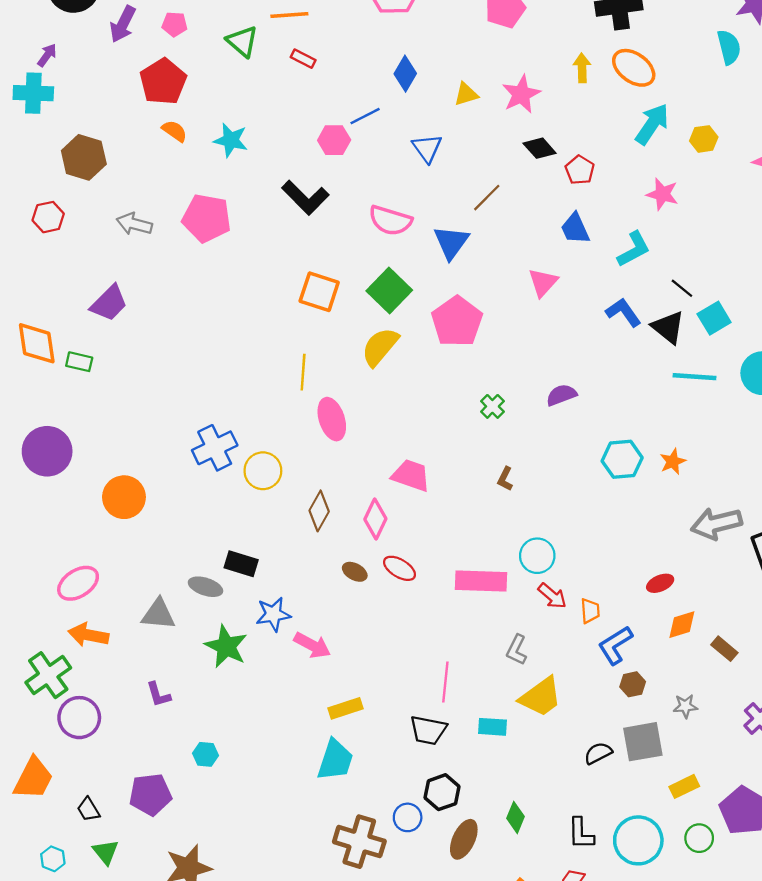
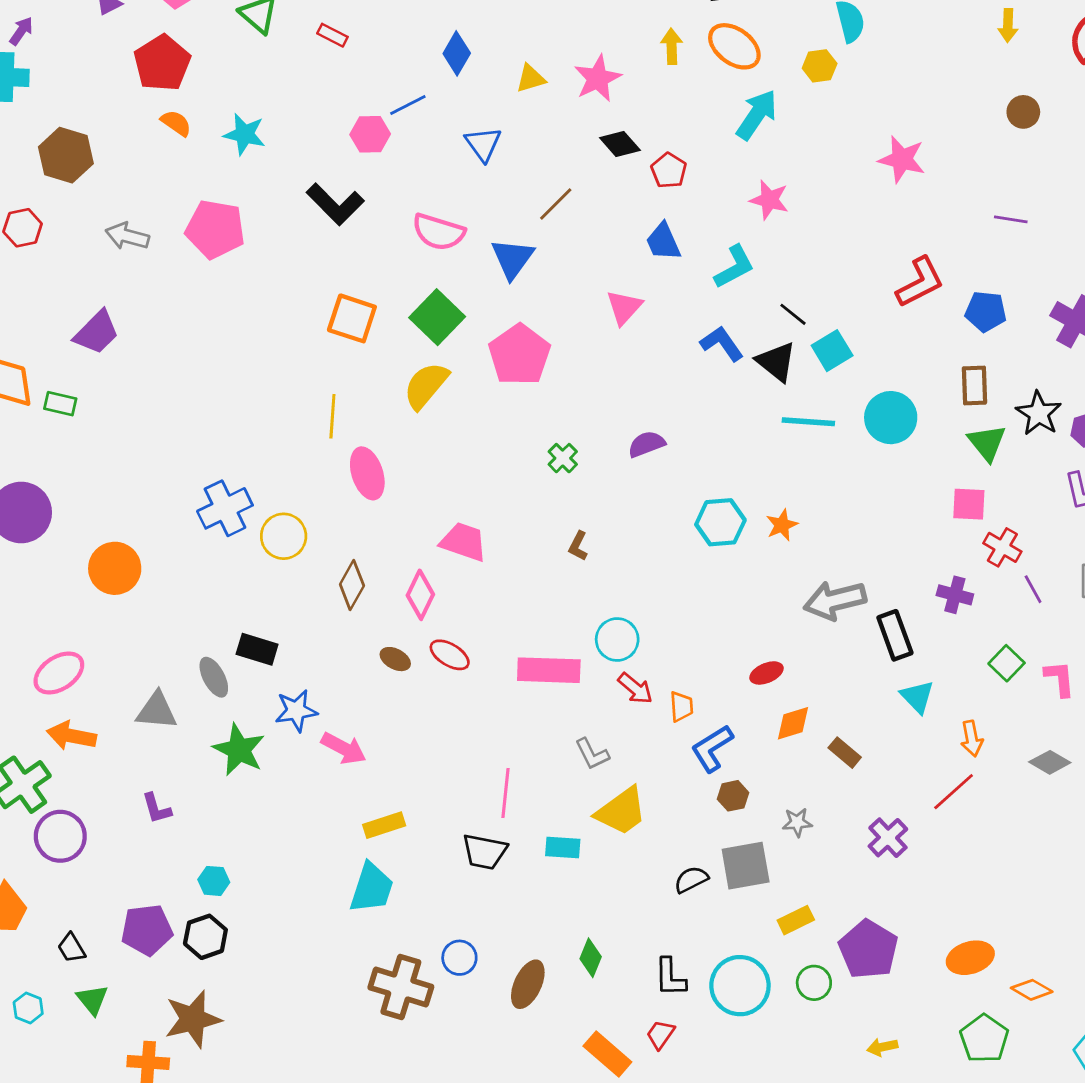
yellow hexagon: (704, 139) -> (820, 66), moved
gray ellipse: (205, 587) -> (214, 677), turned 44
gray L-shape: (517, 650) -> (592, 754), turned -52
black hexagon: (442, 792) -> (205, 937), moved

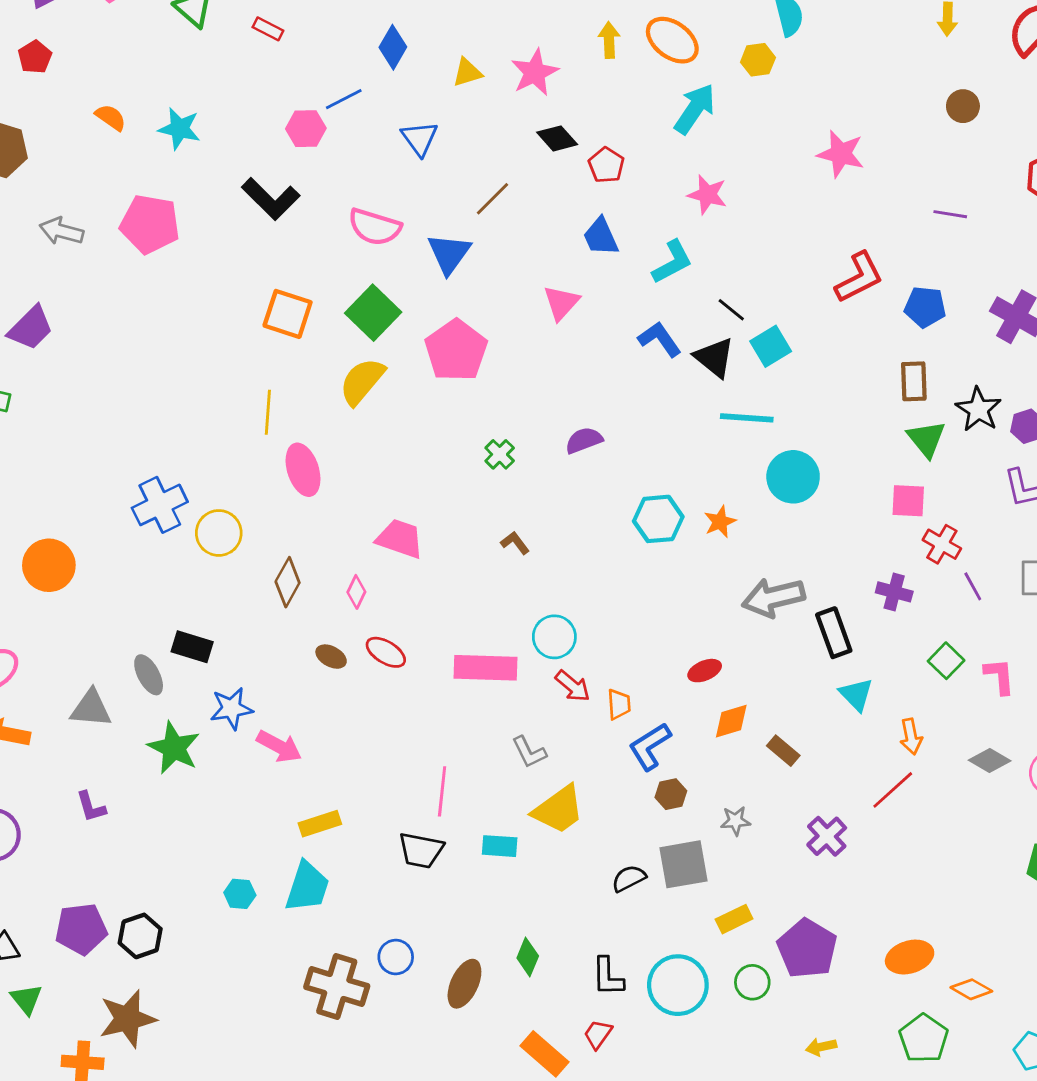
red pentagon: (162, 63) -> (35, 57), moved, size x0.6
cyan circle: (891, 418) -> (793, 477), moved
brown L-shape: (578, 546) -> (515, 543), turned 116
pink diamond: (420, 595) -> (356, 592), size x0.7
cyan hexagon: (214, 881) -> (240, 894), moved

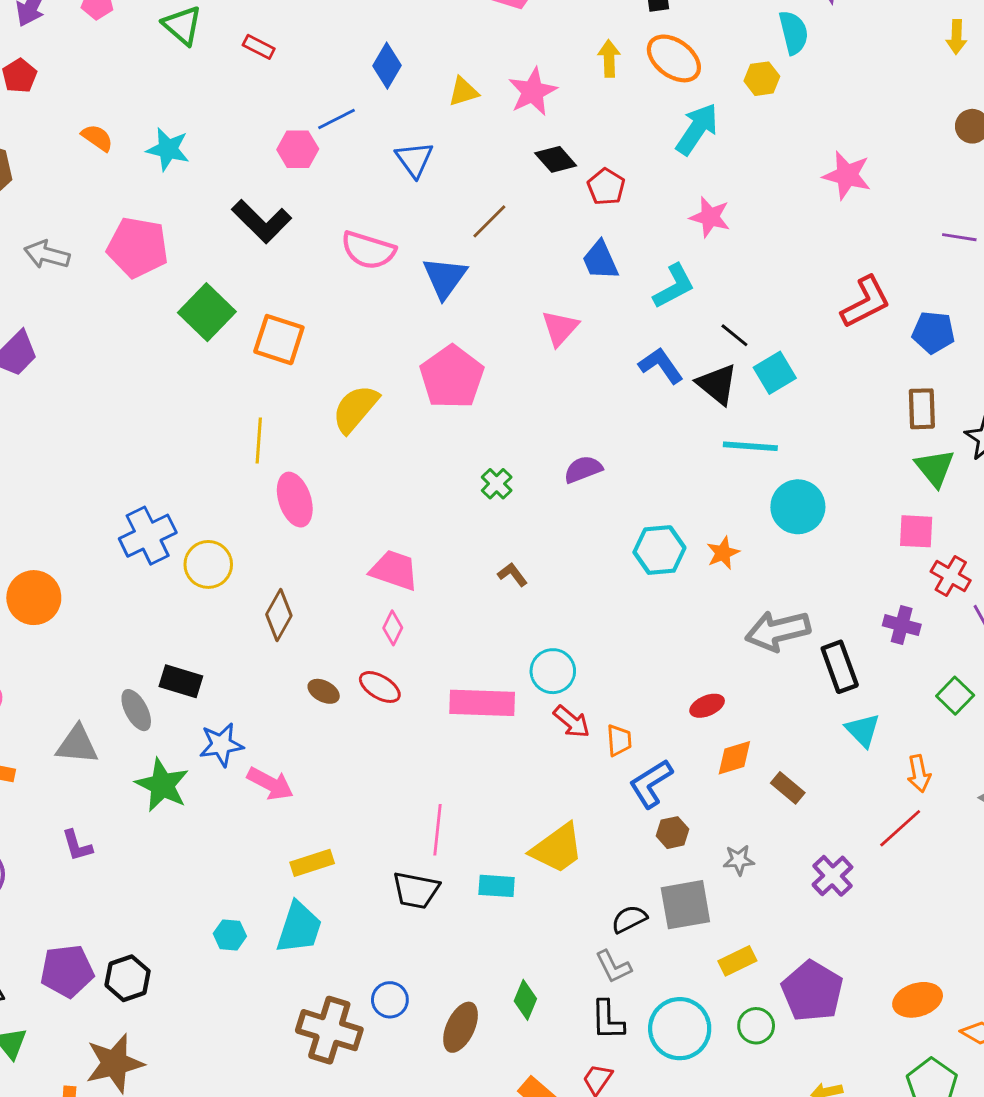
green square: (373, 313) -> (207, 312), moved
pink diamond: (356, 592) -> (393, 628), moved
gray L-shape: (529, 752) -> (613, 967), moved

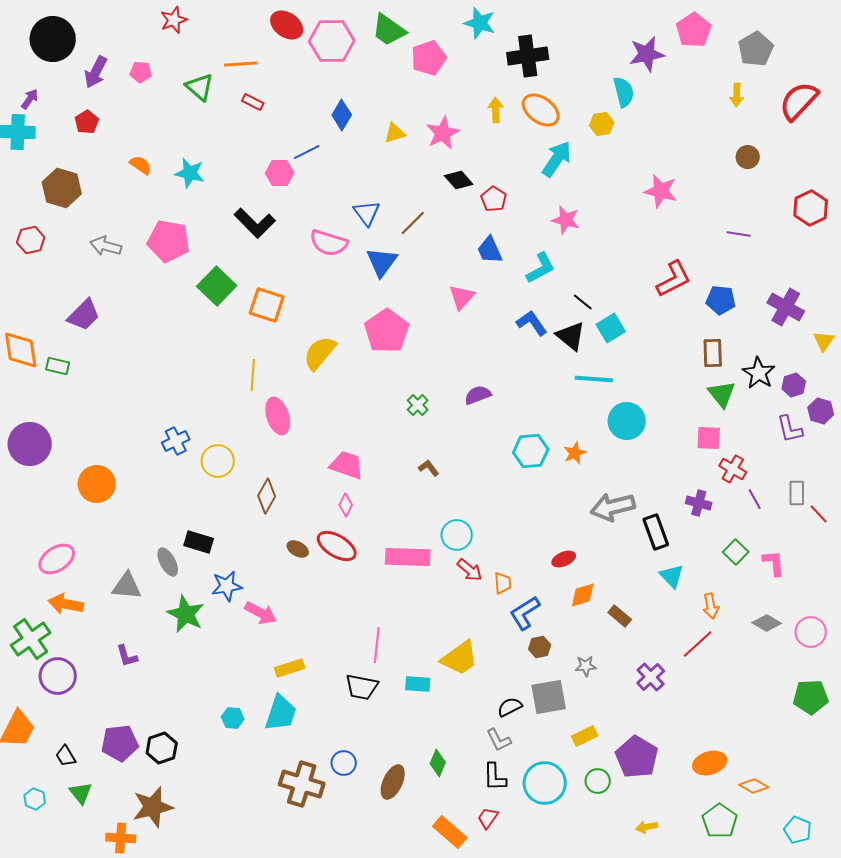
blue triangle: (414, 159) -> (367, 213), moved
blue cross: (148, 536) -> (176, 441), size x0.7
red ellipse: (380, 687) -> (337, 546), size x1.4

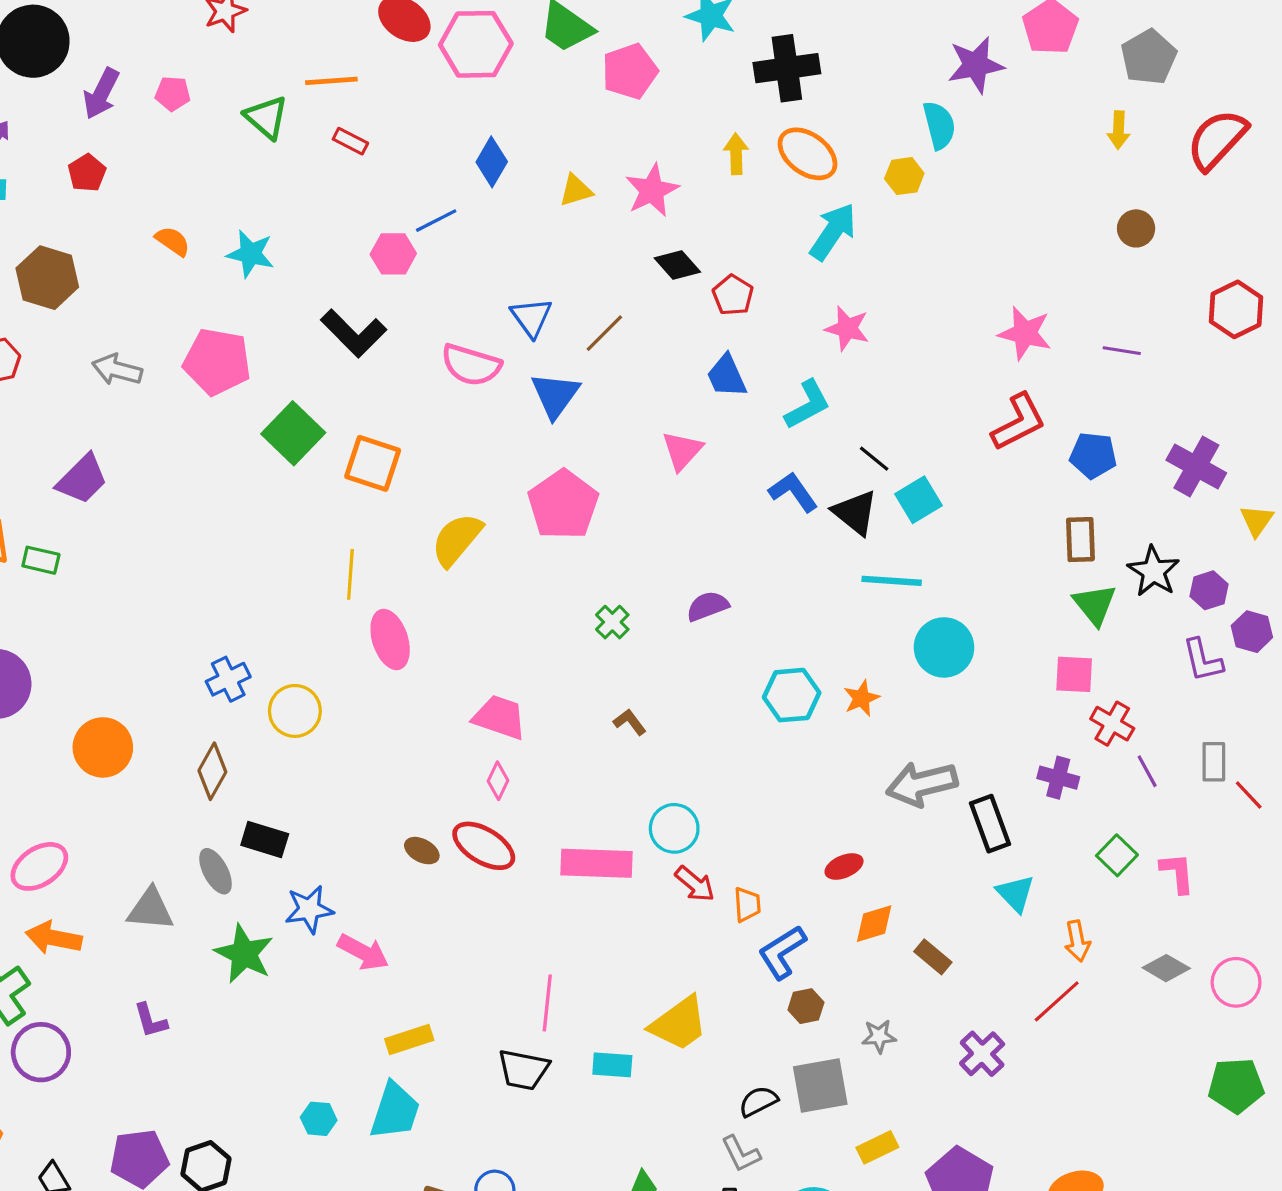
pink star: (661, 191) -> (1025, 333), moved
brown diamond: (267, 496) -> (212, 771), moved

